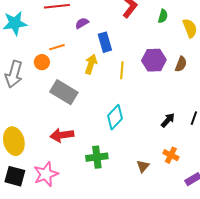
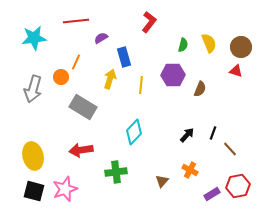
green semicircle: (163, 16) -> (183, 45), moved
orange line: (57, 47) -> (76, 62), turned -49
brown semicircle: (181, 64) -> (200, 89), moved

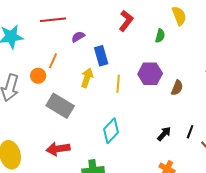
yellow semicircle: (209, 43) -> (179, 16), moved
green semicircle: (183, 45) -> (160, 36), moved

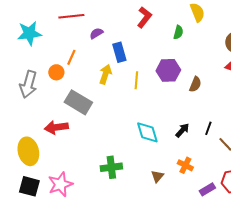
cyan diamond: (111, 131) -> (147, 132), moved, turned -60
red arrow: (58, 149) -> (56, 127), moved

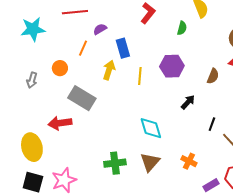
orange line: (71, 57) -> (83, 48), moved
gray arrow: (28, 84) -> (32, 80), size x0.6
brown semicircle: (195, 84) -> (213, 76), moved
black arrow: (182, 130) -> (188, 102), moved
brown triangle: (157, 176) -> (150, 162), moved, size x1.5

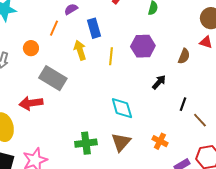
yellow arrow: (109, 70) -> (80, 50), turned -36

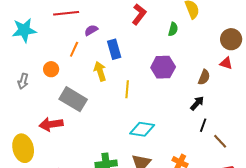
yellow line: (111, 56) -> (127, 89), moved
black arrow: (159, 82) -> (197, 103), moved
cyan diamond: (122, 108) -> (142, 129), turned -65

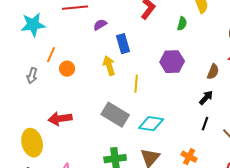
orange line: (74, 49) -> (51, 55), moved
orange circle: (51, 69) -> (67, 69), moved
gray rectangle: (73, 99) -> (115, 115), moved
black line: (203, 125) -> (205, 124), moved

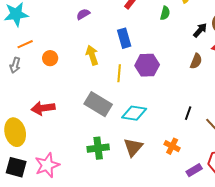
blue rectangle: (123, 44) -> (124, 38), moved
orange line: (51, 55) -> (25, 44), moved, turned 42
purple hexagon: (172, 62) -> (147, 65), moved
black arrow: (206, 98) -> (200, 30), moved

